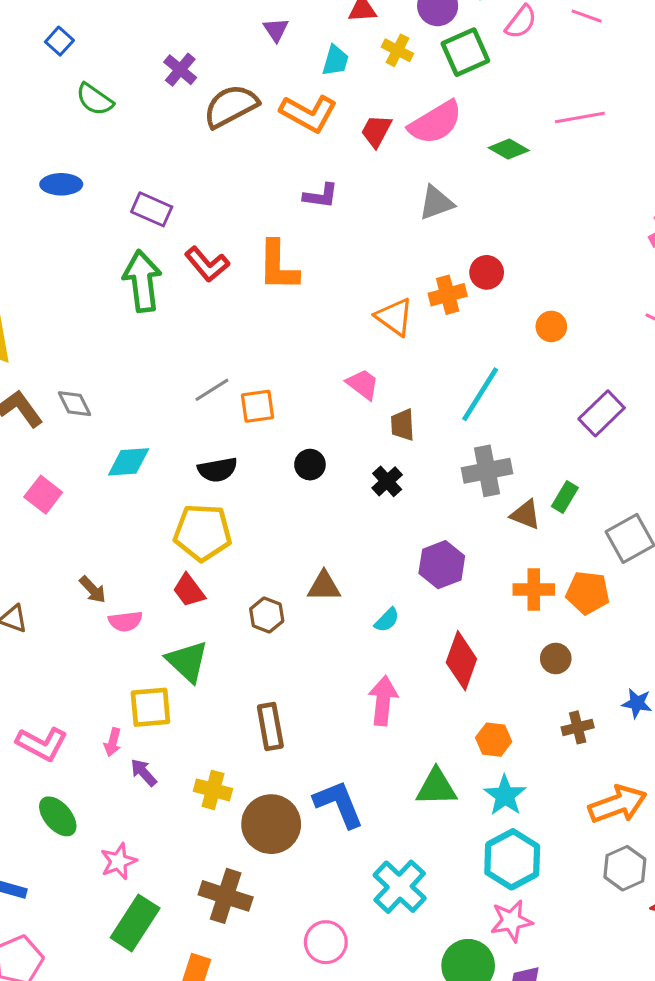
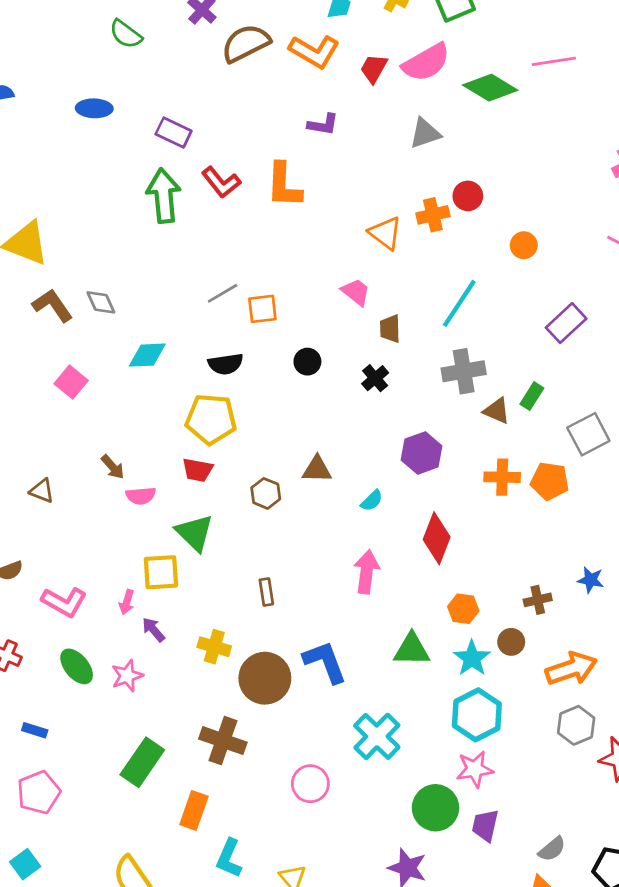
green diamond: (509, 149) -> (490, 88), size x1.5
red trapezoid: (189, 590) -> (198, 470), turned -44
brown circle: (556, 659) -> (511, 642), moved
brown rectangle: (270, 727) -> (266, 592), size x0.7
pink star: (119, 861) -> (127, 676), moved

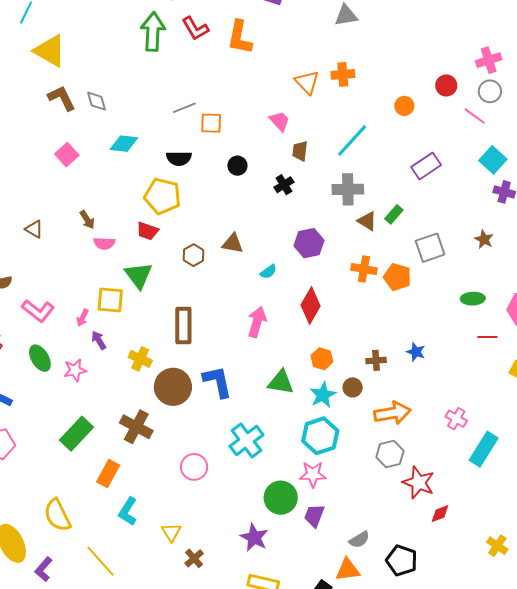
red circle: (468, 196) -> (446, 85), moved
brown rectangle: (266, 592) -> (183, 325), size x1.8

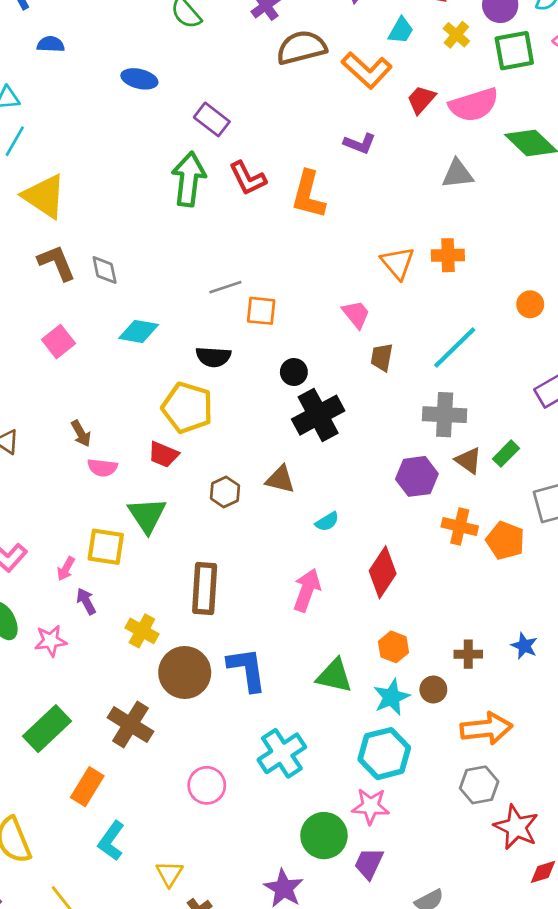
black cross: (284, 185) -> (318, 415), moved, size x1.8
purple hexagon: (309, 243) -> (417, 476), moved

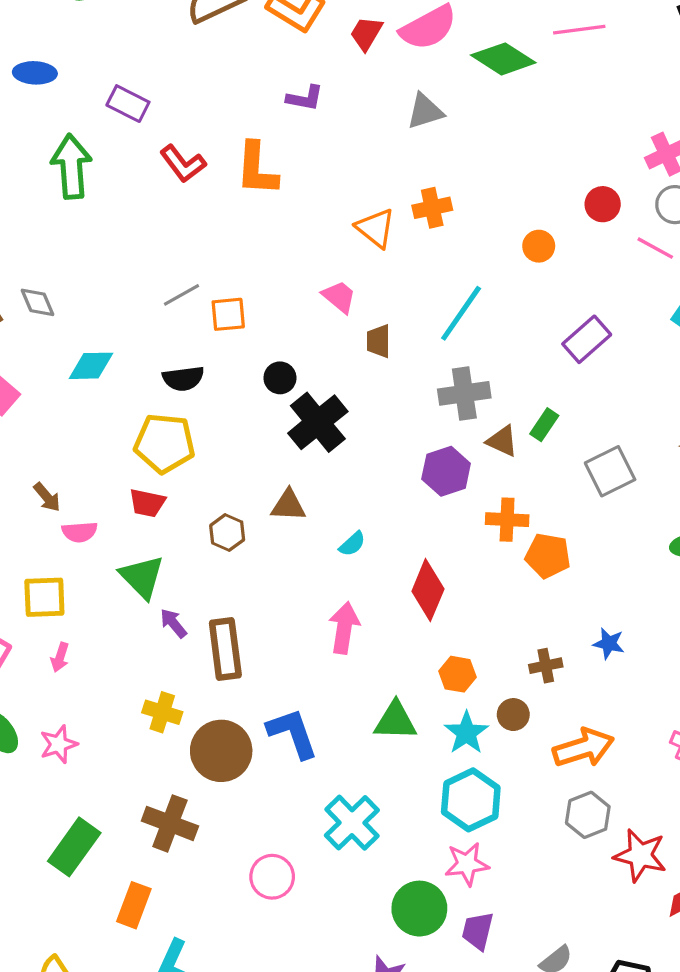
green arrow: (189, 179) -> (71, 167), moved
orange pentagon: (505, 540) -> (548, 556), moved
yellow square: (106, 547) -> (44, 597), moved
purple arrow: (86, 601) -> (173, 623), moved

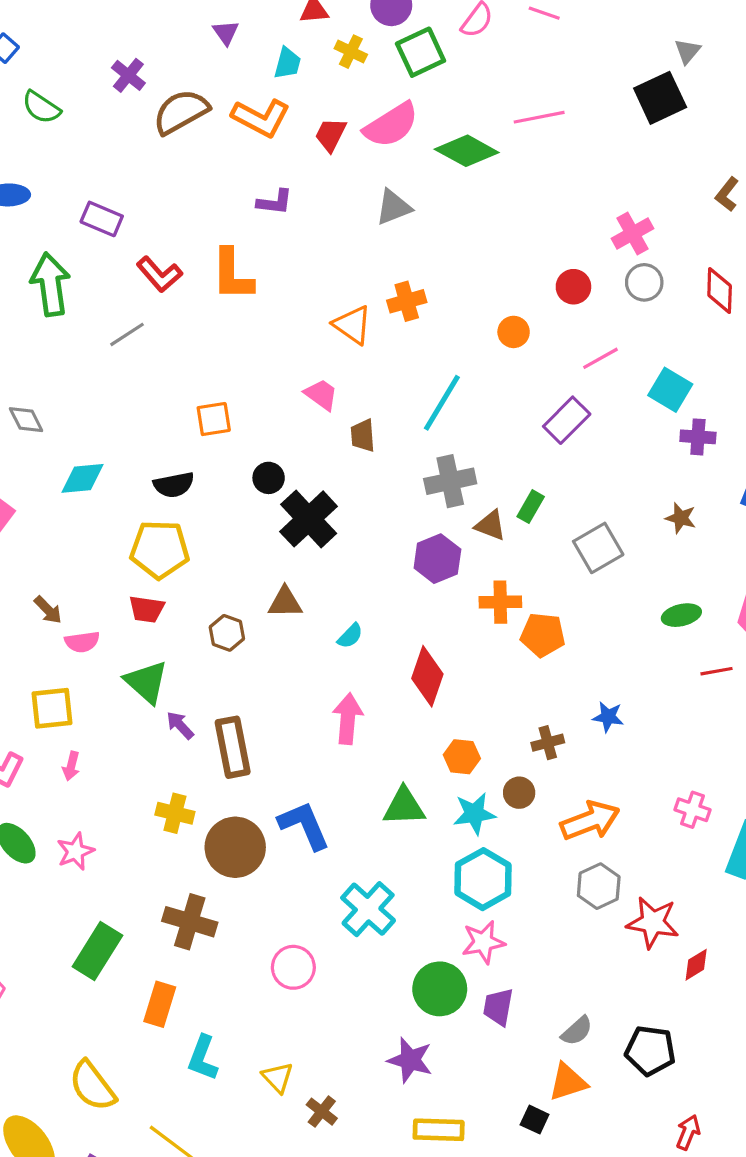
pink line: (655, 248) -> (601, 358), moved, turned -54
gray line: (182, 295) -> (127, 334), moved
cyan star: (466, 733) -> (474, 814), turned 30

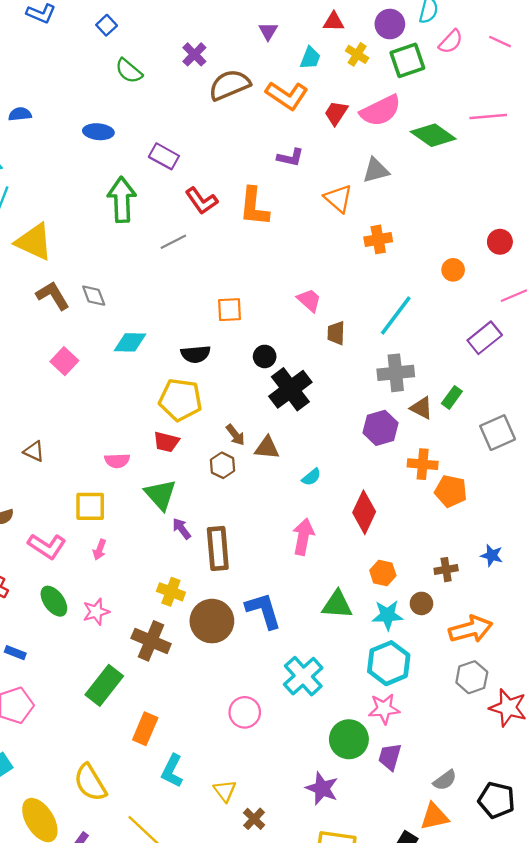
orange triangle: (353, 325) -> (338, 198), moved
brown arrow: (48, 610) -> (235, 435), moved
brown cross: (190, 922) -> (151, 641), moved

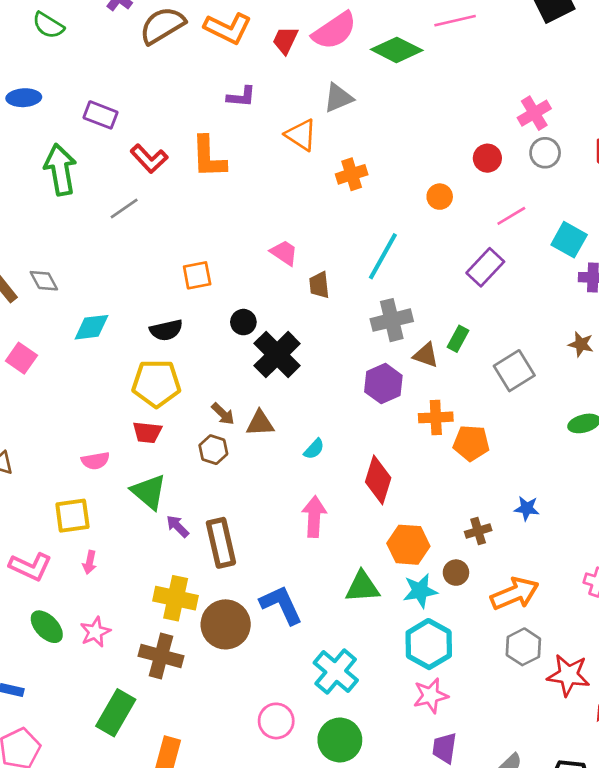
orange hexagon: (383, 573) -> (408, 545), size x1.4
yellow cross: (171, 592) -> (176, 598), size x1.4
green circle: (349, 739) -> (340, 740), moved

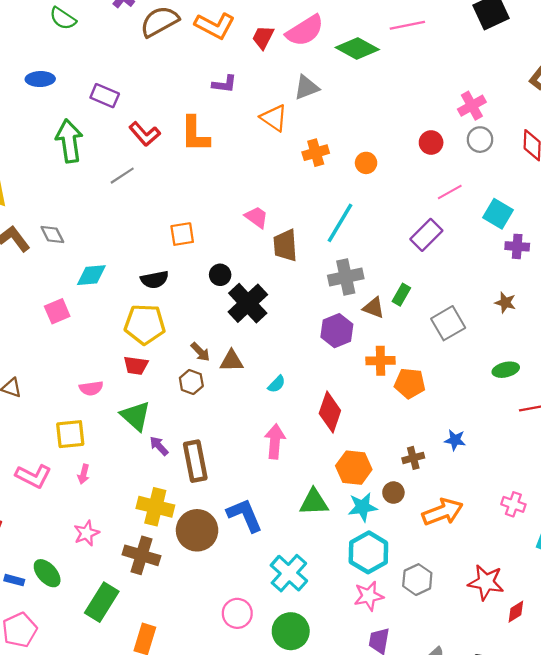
orange circle: (440, 197) -> (366, 163), moved
brown trapezoid: (319, 285) -> (285, 245), size x1.4
pink square: (21, 358) -> (57, 311), moved, turned 30
green ellipse: (47, 627) -> (47, 573), moved
gray hexagon: (523, 647) -> (417, 580), moved

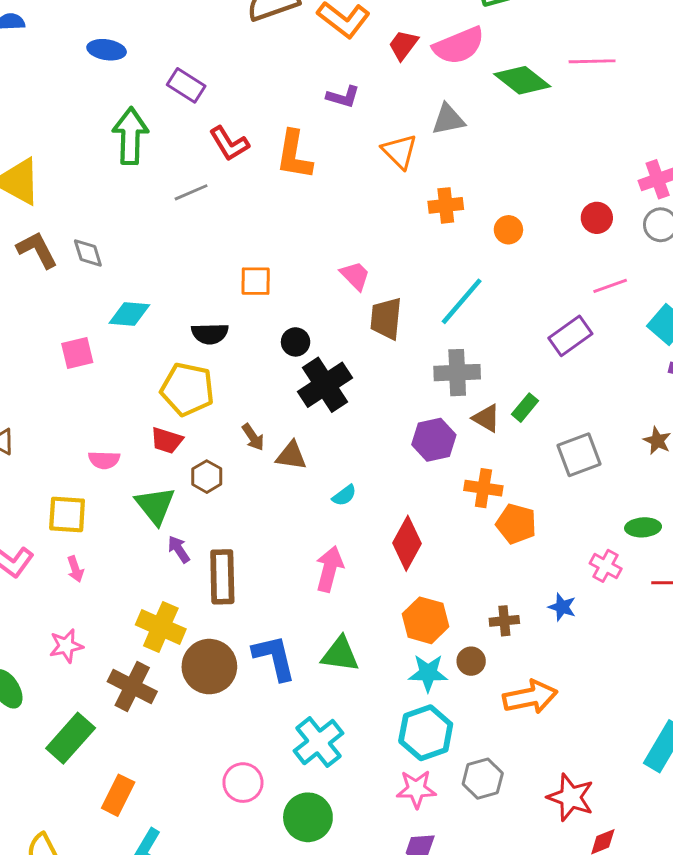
brown hexagon: (191, 382) -> (207, 477), moved
pink arrow: (84, 474) -> (75, 569), turned -42
green triangle: (314, 502) -> (340, 654), moved
pink cross: (513, 504) -> (606, 566), moved

